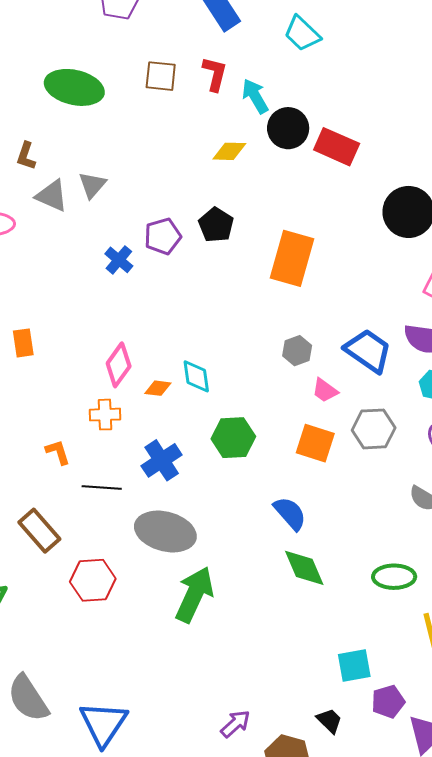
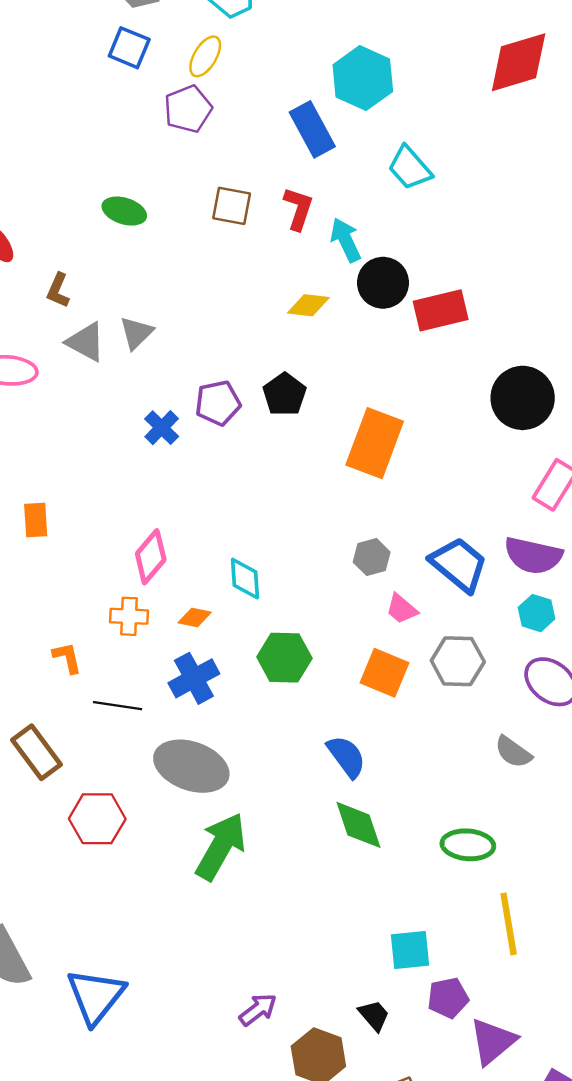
green ellipse: (74, 87) -> (124, 211), size x0.6
red rectangle: (337, 147) -> (441, 310), turned -42
orange diamond: (158, 388) -> (195, 618), moved

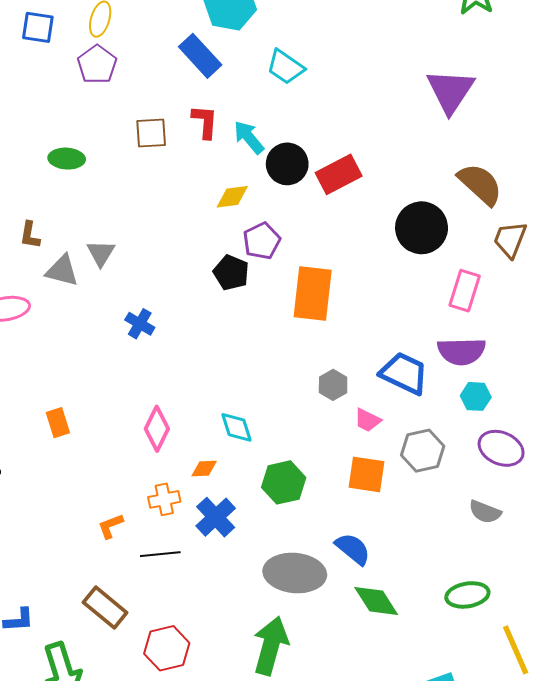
purple pentagon: (218, 403) -> (262, 241), moved
orange cross: (129, 616) -> (164, 499), moved
orange L-shape: (67, 658) -> (111, 526), turned -84
gray ellipse: (191, 766) -> (295, 573), moved

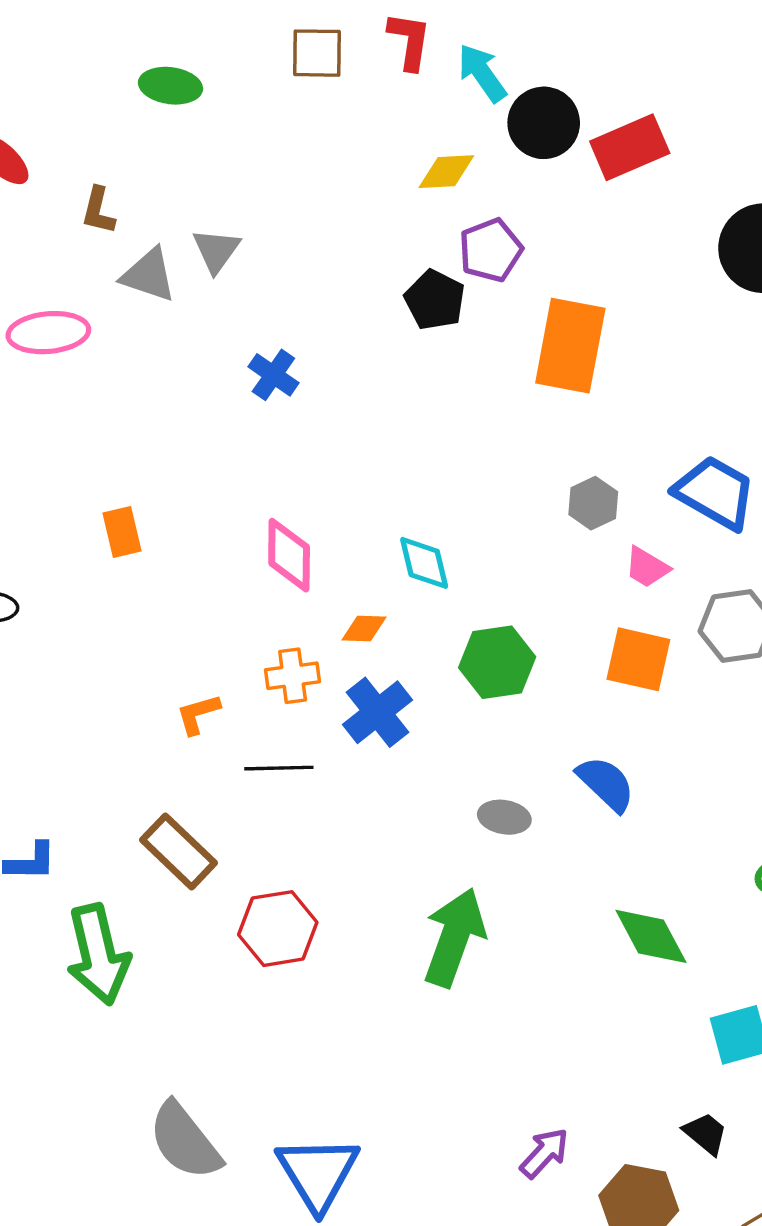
pink diamond: (157, 429) -> (289, 555), turned -30
gray ellipse: (295, 573) -> (504, 817), size x0.5
green diamond: (376, 601) -> (651, 936), moved

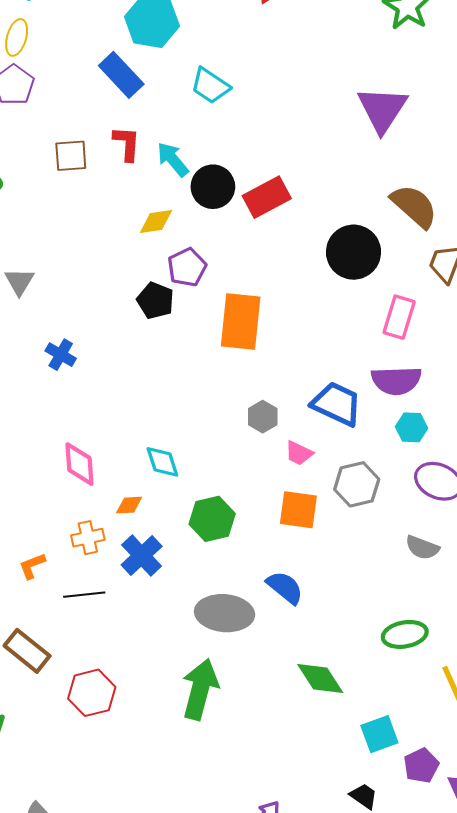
gray ellipse: (504, 817) -> (224, 613), size x1.8

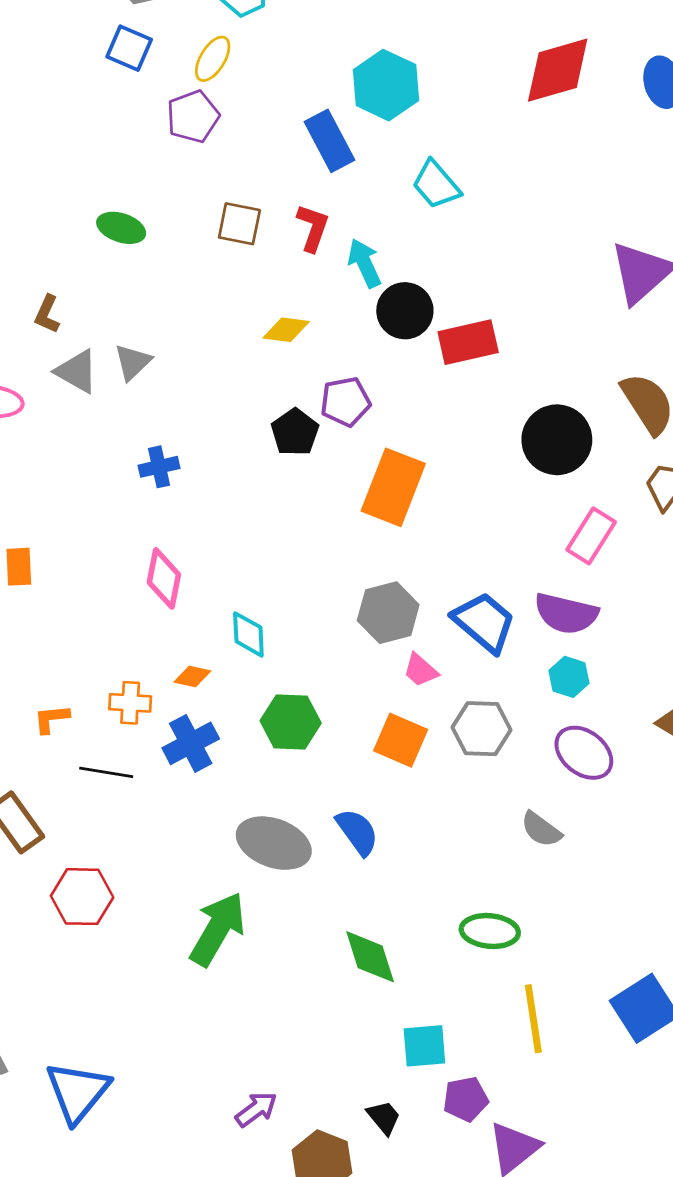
yellow diamond: (156, 222) -> (286, 330), moved
blue cross: (61, 355) -> (159, 467), turned 32
gray hexagon: (263, 417) -> (388, 613), size x1.5
pink diamond: (79, 464) -> (164, 578), moved

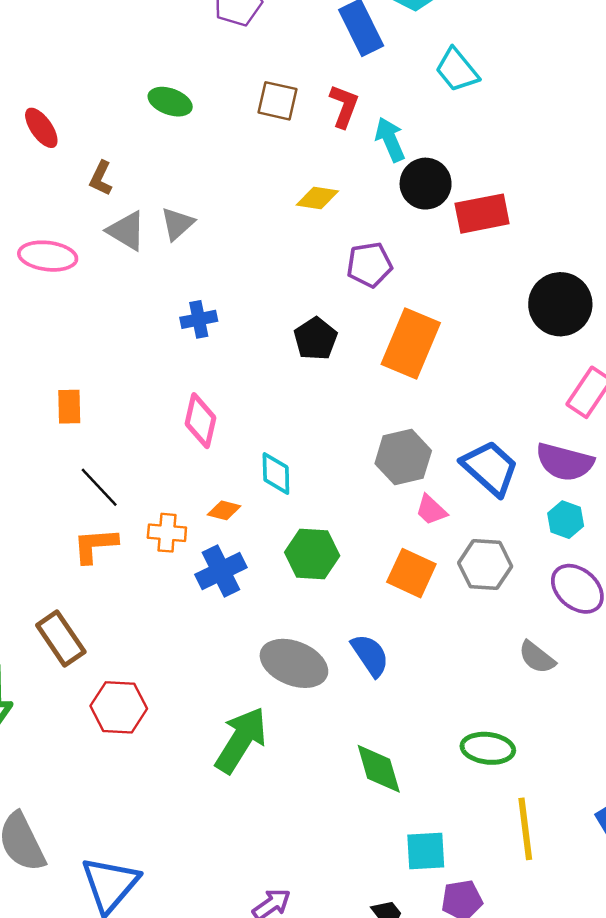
black pentagon: (295, 432) -> (316, 339), moved
orange L-shape: (51, 719) -> (95, 545), size x1.4
black line: (106, 772) -> (99, 487), moved, turned 36

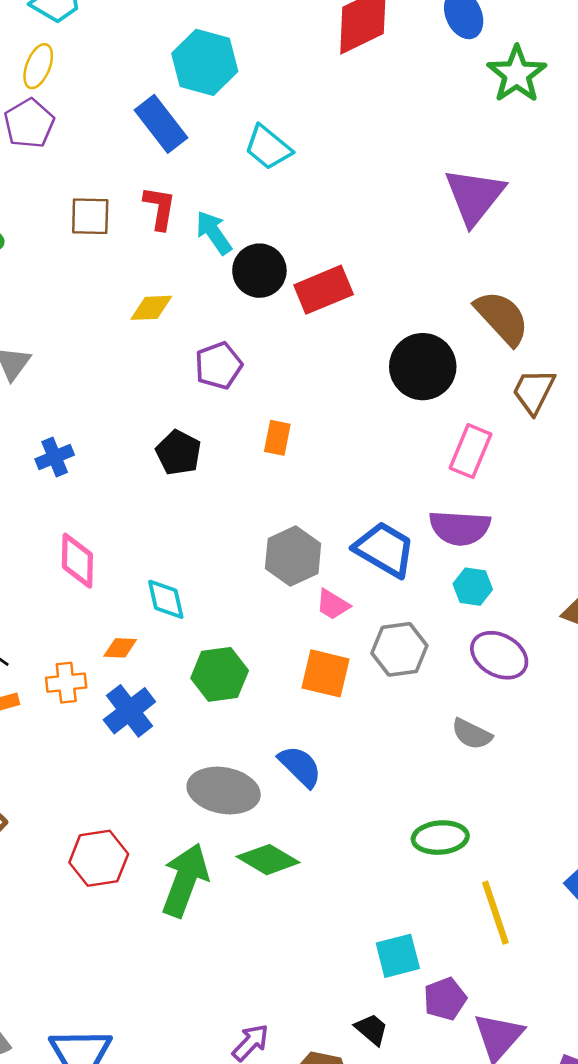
orange rectangle: (411, 343) -> (277, 438), size x0.5
red hexagon: (119, 707) -> (99, 858), moved
green diamond: (379, 769) -> (268, 860), moved, turned -32

